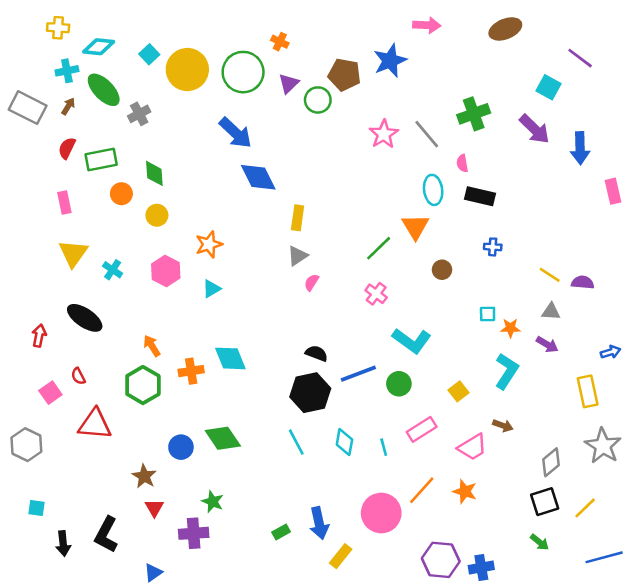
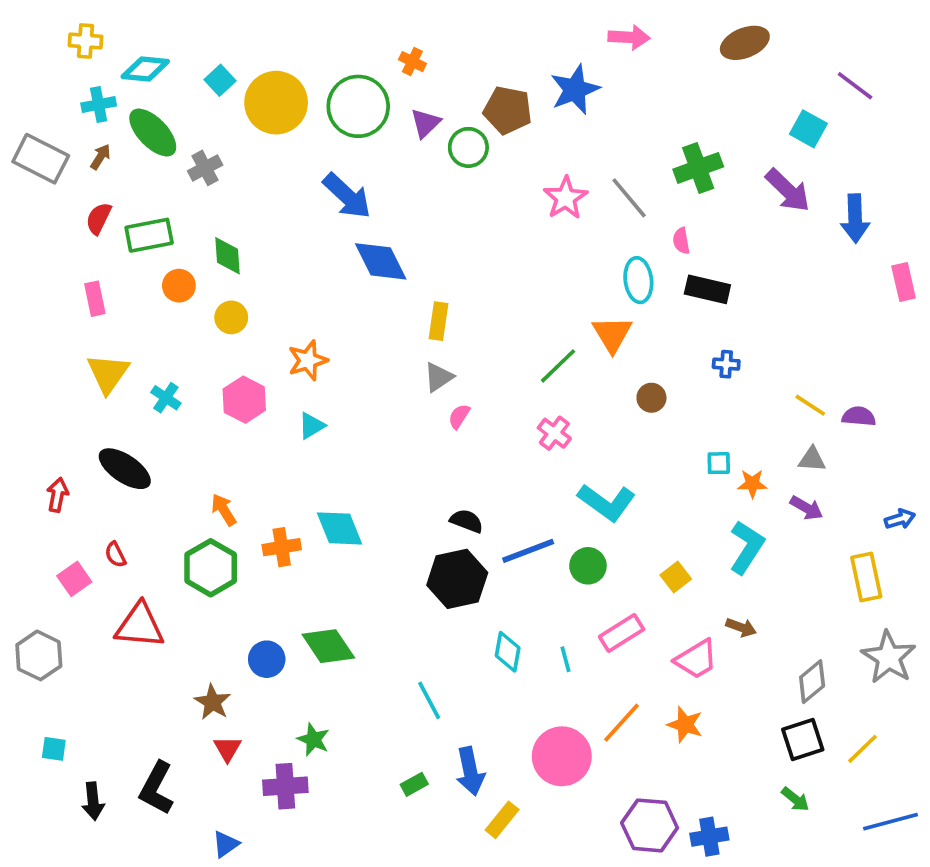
cyan line: (296, 442) -> (429, 700), moved

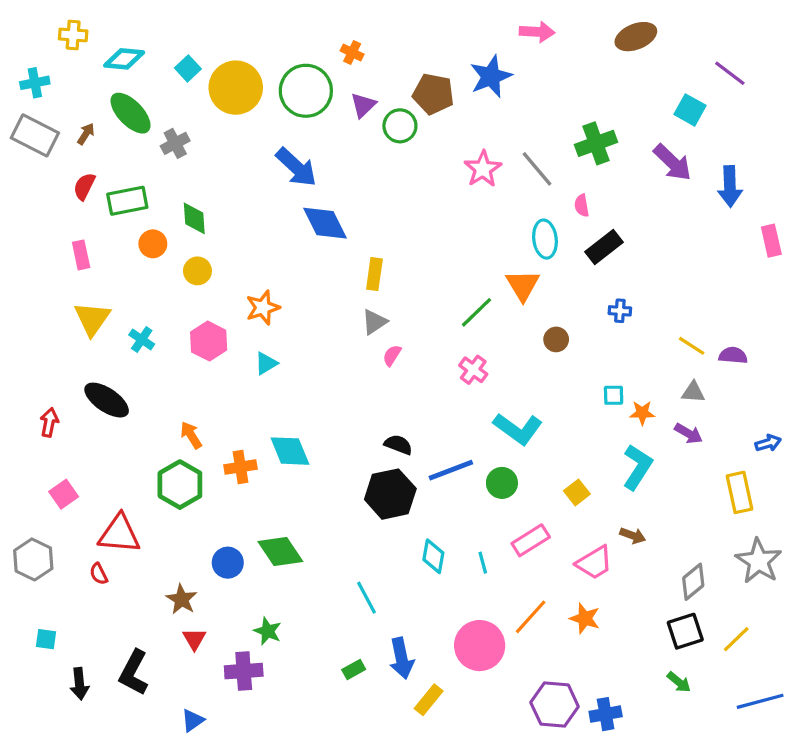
cyan cross: (99, 104) -> (35, 83), moved
black rectangle: (707, 289) -> (604, 247), turned -51
red semicircle: (115, 555) -> (99, 574), moved

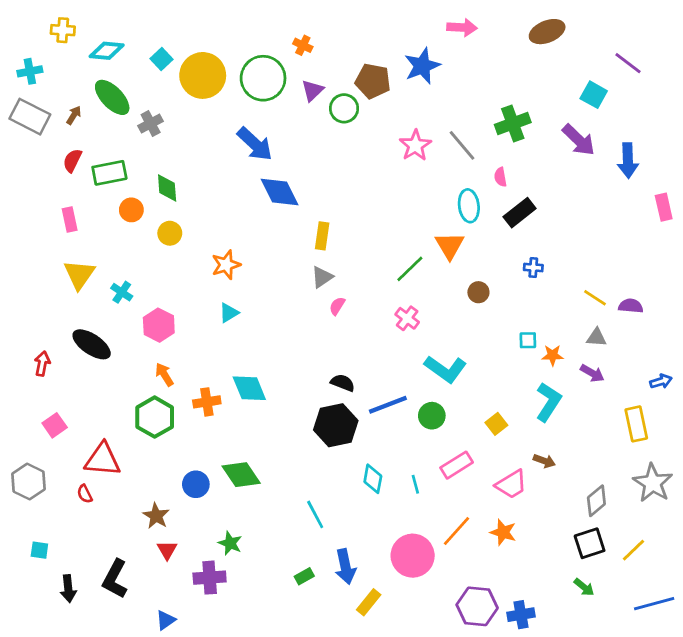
pink hexagon: (209, 341) -> (159, 325), moved

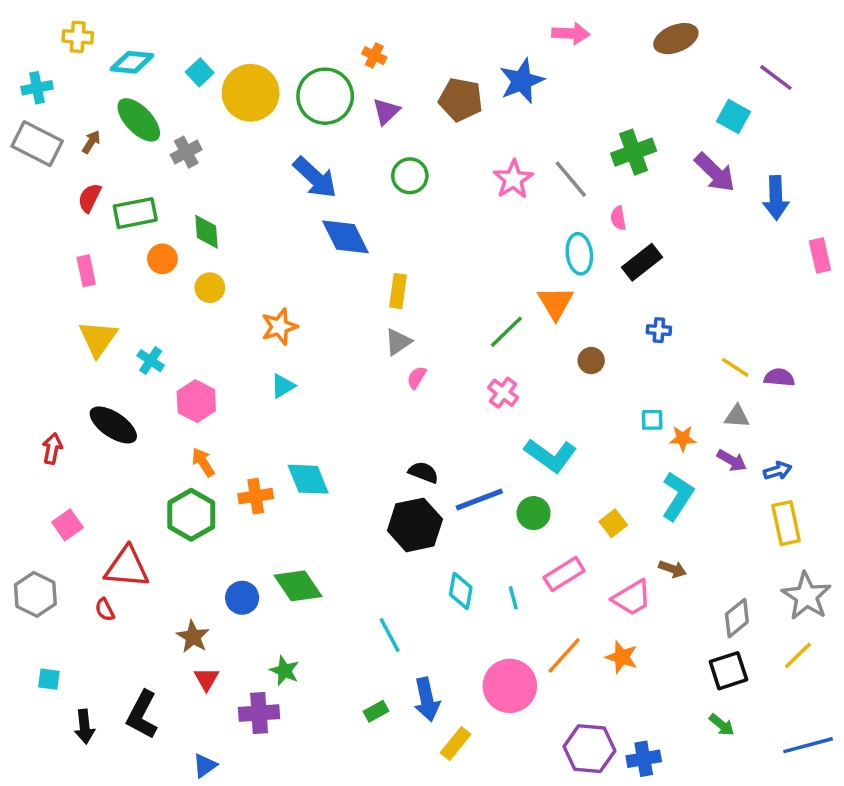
green circle: (344, 108) -> (410, 176), moved
blue arrow: (661, 381) -> (778, 471), moved
yellow line: (633, 550) -> (798, 655), moved

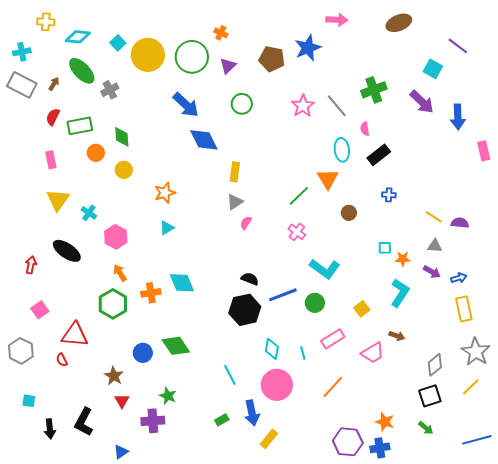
orange star: (622, 657) -> (385, 422), moved
pink circle: (510, 686) -> (277, 385), moved

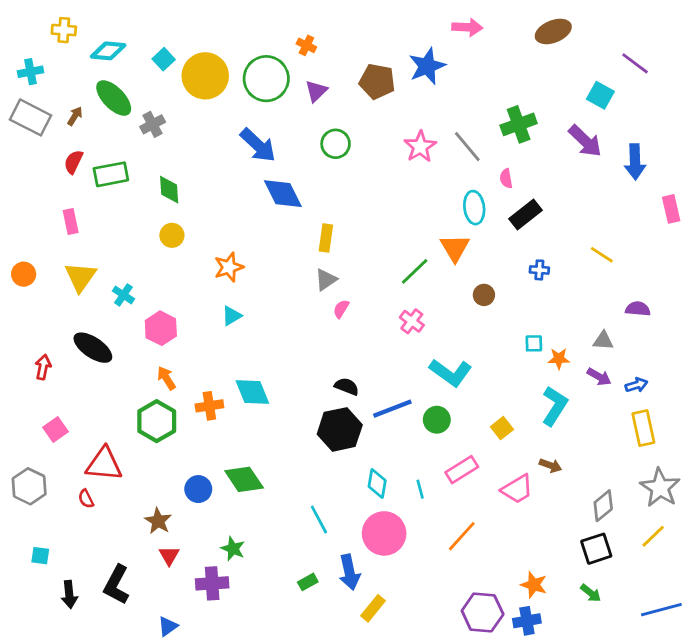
orange circle: (96, 153) -> (24, 274), moved
yellow line: (434, 217) -> (602, 255), moved

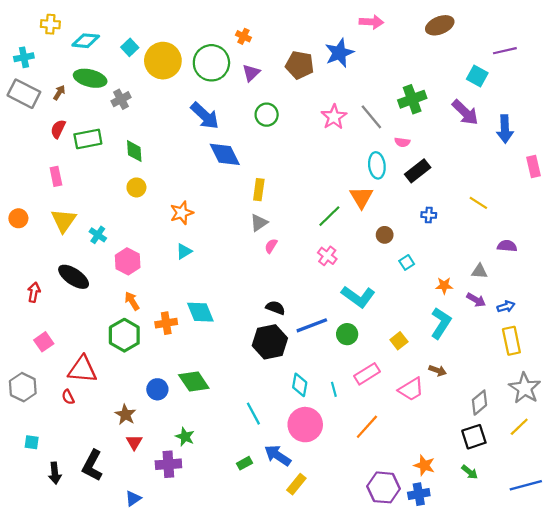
purple line: (635, 63) -> (505, 51), turned -50
green ellipse: (114, 98) -> (90, 78), turned -32
pink semicircle: (506, 178) -> (402, 142), turned -72
cyan square: (534, 343) -> (407, 262), moved, turned -32
blue arrow: (349, 572) -> (278, 455), turned 136

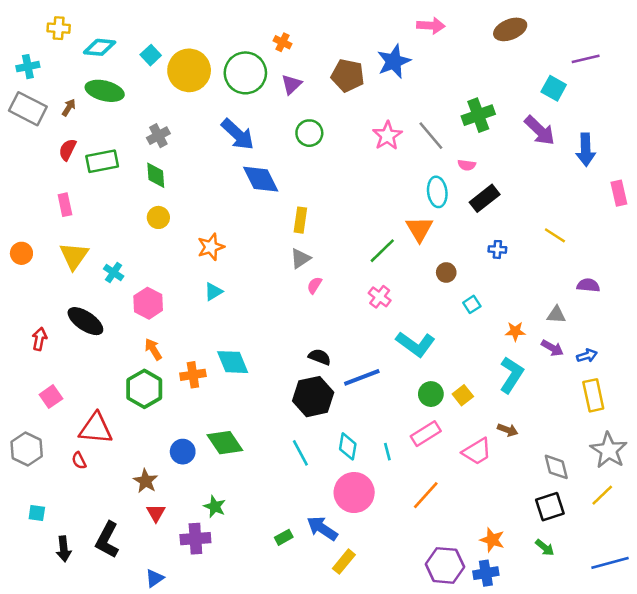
gray cross: (121, 99) -> (158, 136), moved
green circle: (347, 334) -> (431, 394), moved
gray diamond: (479, 403) -> (556, 467), turned -65
cyan line: (253, 414) -> (300, 453), moved

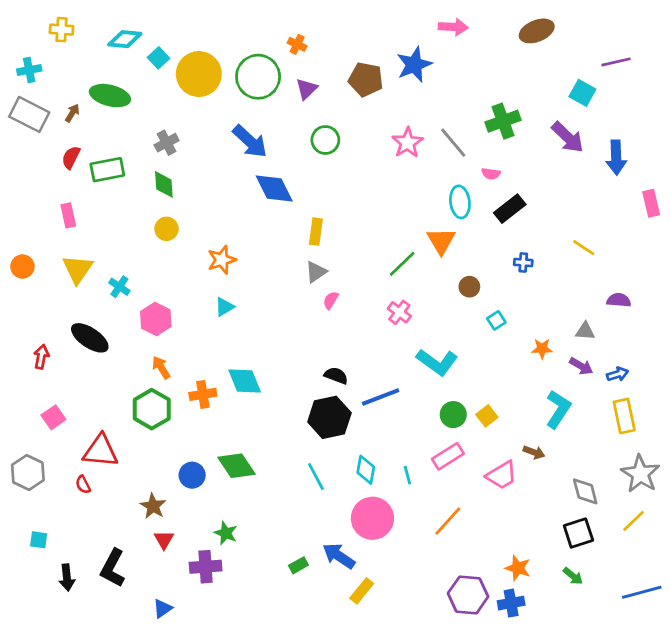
cyan diamond: (100, 47) -> (125, 39), moved
cyan L-shape: (511, 375) -> (558, 409), moved

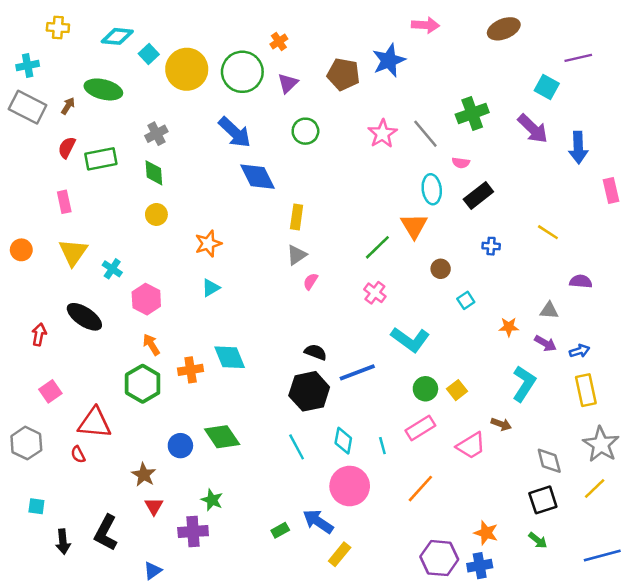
orange cross: (297, 44) -> (279, 41), turned 30

